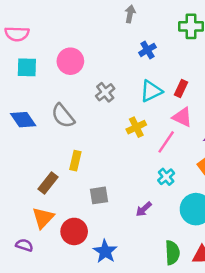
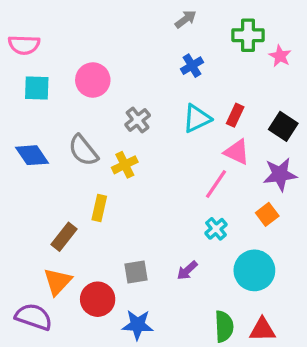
gray arrow: (130, 14) -> (186, 19), moved, turned 42
yellow cross: (136, 127) -> (125, 165), moved
gray square: (99, 195) -> (136, 272), moved
purple semicircle: (24, 245) -> (34, 317), size x1.6
blue star: (105, 251) -> (138, 325), turned -30

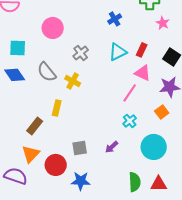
pink star: (280, 56) -> (163, 23), moved
cyan square: (37, 88) -> (18, 48), moved
yellow cross: (125, 165) -> (73, 81), turned -35

